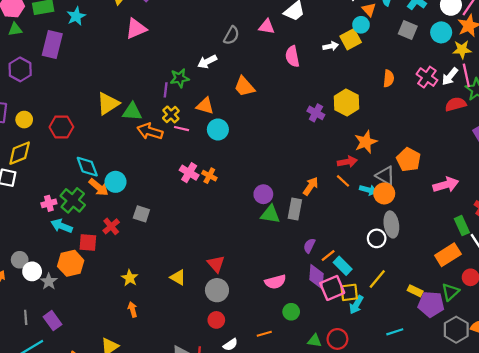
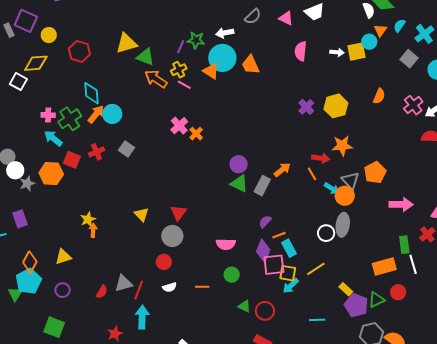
cyan circle: (218, 129) -> (222, 58), moved, size x1.4
orange arrow: (99, 187) -> (96, 114), turned -108
yellow star: (130, 278) -> (88, 219), moved

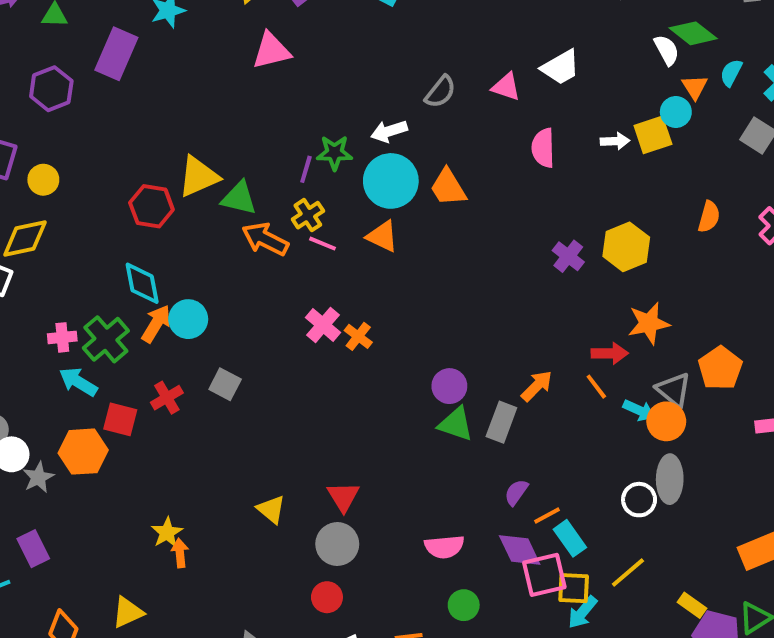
red hexagon: (79, 51) -> (151, 206), moved
orange triangle: (211, 71) -> (382, 236), moved
purple diamond: (263, 251) -> (520, 550), turned -40

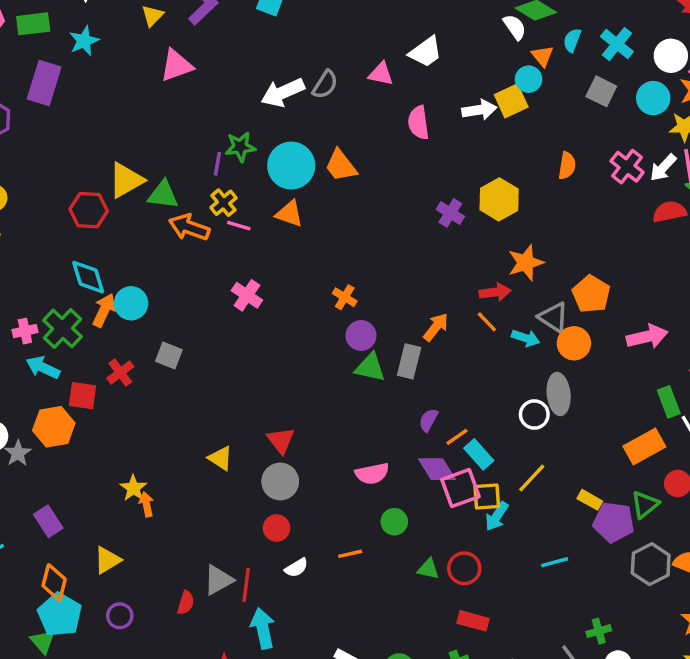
white arrow: (389, 131) -> (283, 92), moved, size x1.4
white arrow: (615, 141) -> (479, 110), size x1.4
orange cross: (358, 336) -> (345, 297), moved
orange circle: (666, 421) -> (574, 343), moved
purple rectangle: (33, 549) -> (48, 521), moved

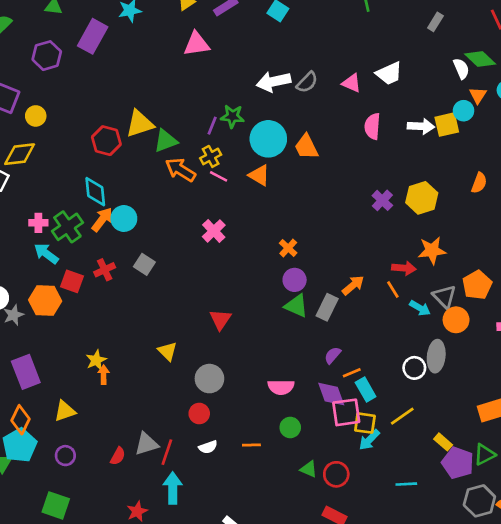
green triangle: (163, 195) -> (166, 141), turned -40
red triangle: (281, 440) -> (220, 319), moved
purple rectangle: (48, 521) -> (26, 372), size x1.4

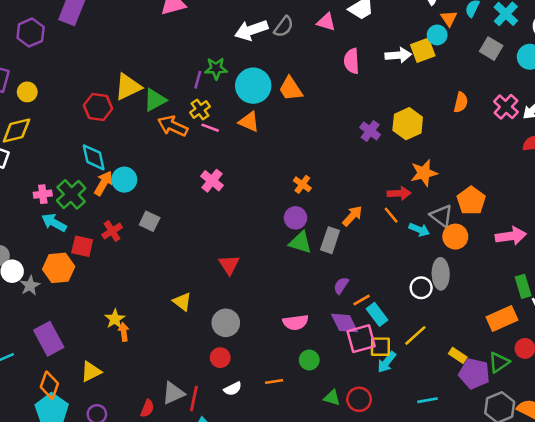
orange cross: (288, 248) -> (302, 184), moved

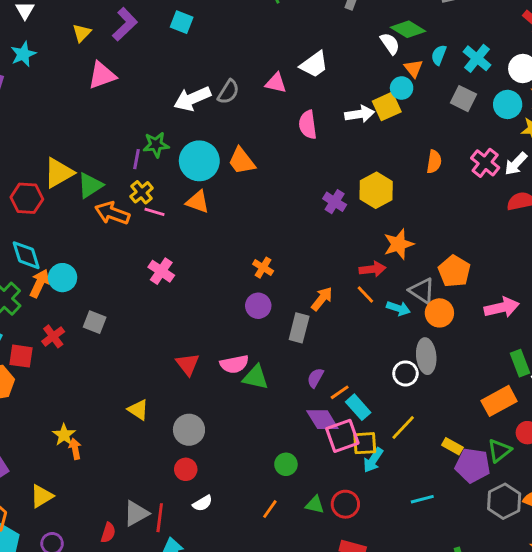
green triangle: (300, 242) -> (256, 377), moved
pink semicircle: (295, 322) -> (234, 364), moved
orange line: (274, 382) -> (270, 509), moved, turned -42

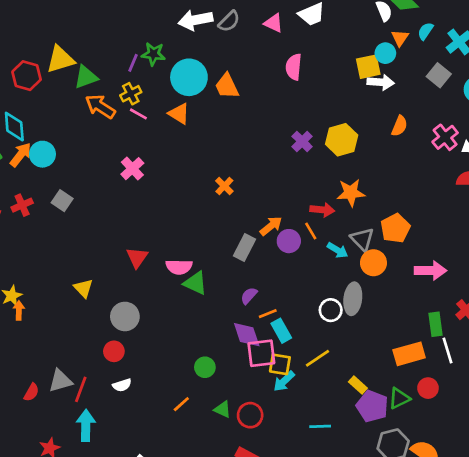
white arrow: (360, 114) -> (381, 82), moved
purple circle: (258, 306) -> (289, 241), moved

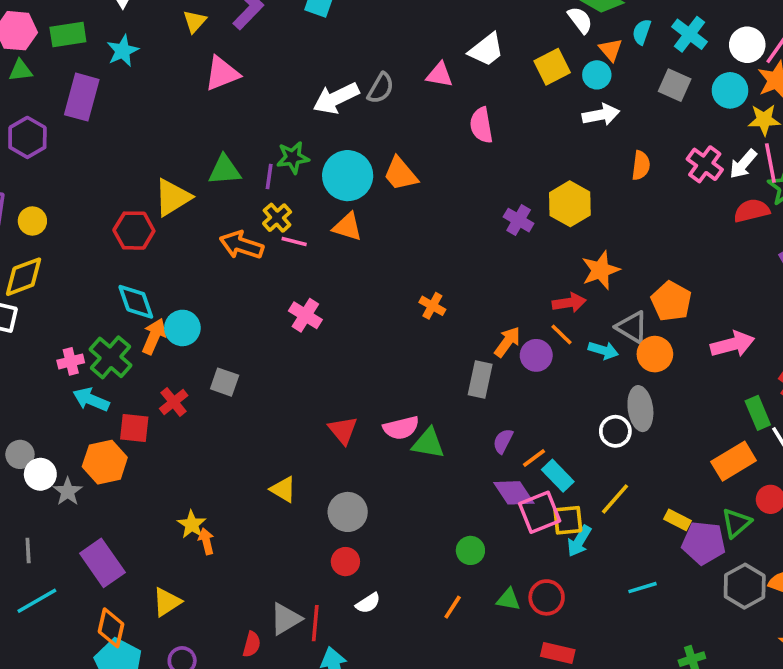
yellow square: (368, 67) -> (552, 67), moved
green triangle: (86, 77) -> (225, 170), moved, turned 30

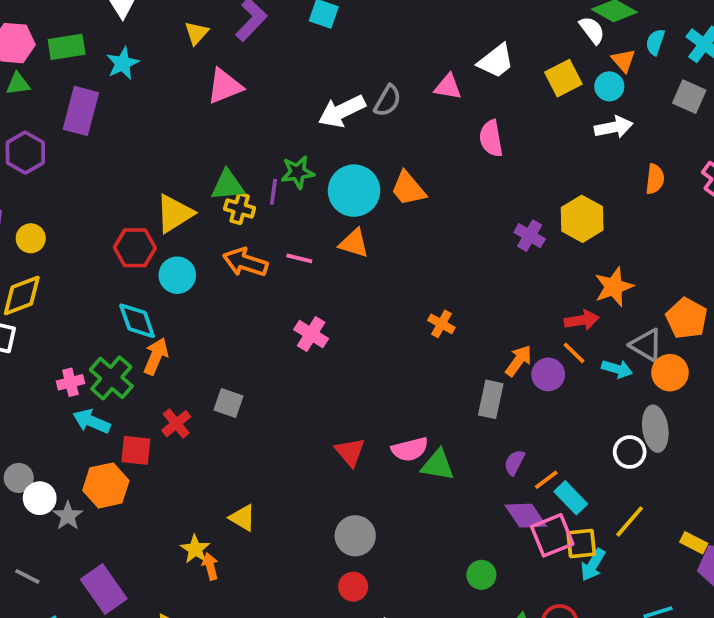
yellow cross: (277, 218) -> (240, 208), moved, turned -32
cyan circle: (182, 328) -> (177, 275), moved
yellow triangle: (283, 489) -> (243, 518), moved
gray line: (28, 550) -> (27, 576), turned -60

